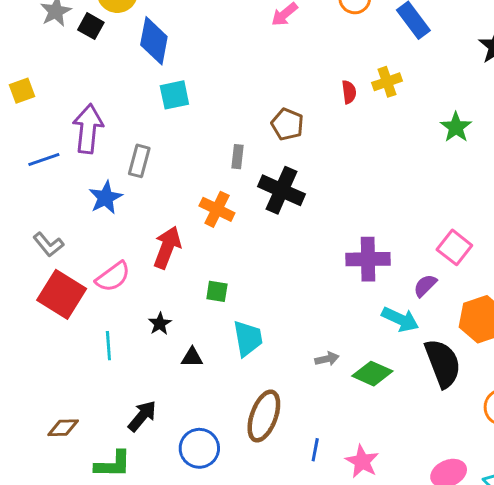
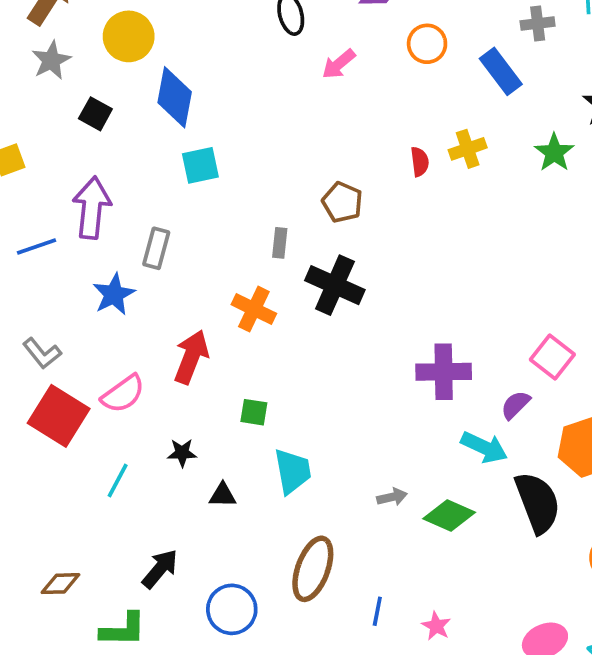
black square: (91, 26) -> (95, 114), moved
green star: (456, 127) -> (554, 152), moved
black star: (160, 324) -> (182, 453), turned 30
cyan line: (108, 346) -> (118, 480), turned 32
pink star: (362, 461) -> (436, 626), size x0.7

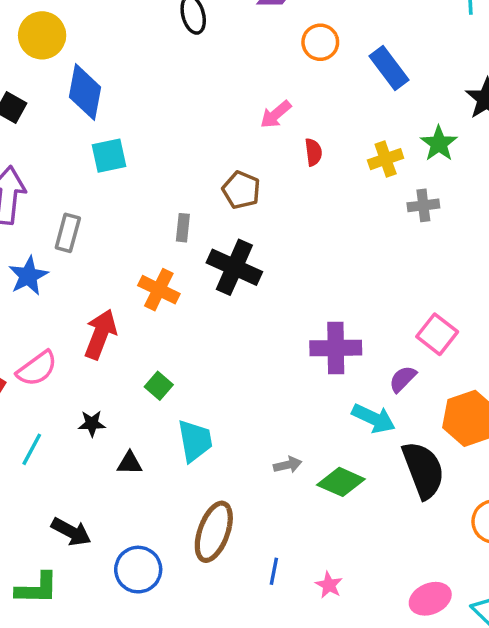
gray cross: (538, 24) -> (423, 205), moved
pink arrow: (339, 64) -> (276, 114), moved
yellow cross: (468, 149) -> (386, 159), moved
green square: (254, 412) -> (159, 386), turned 32
black arrow: (160, 569) -> (71, 532), turned 78

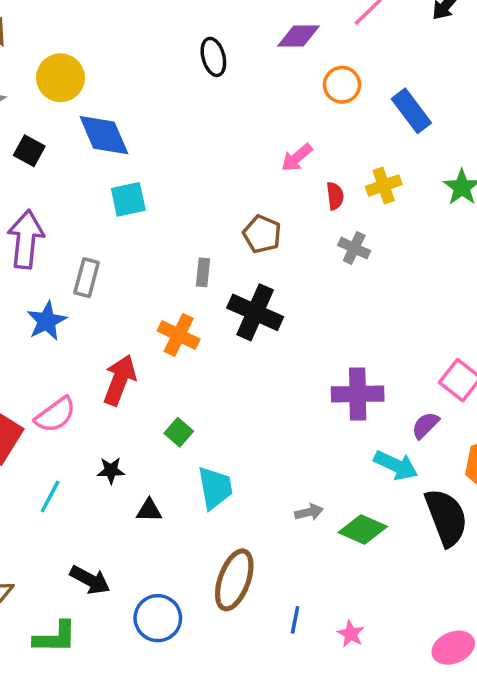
blue diamond: (85, 92) -> (104, 135), turned -34
yellow cross: (386, 159) -> (384, 185), moved
gray cross: (423, 205) -> (354, 248), moved, turned 32

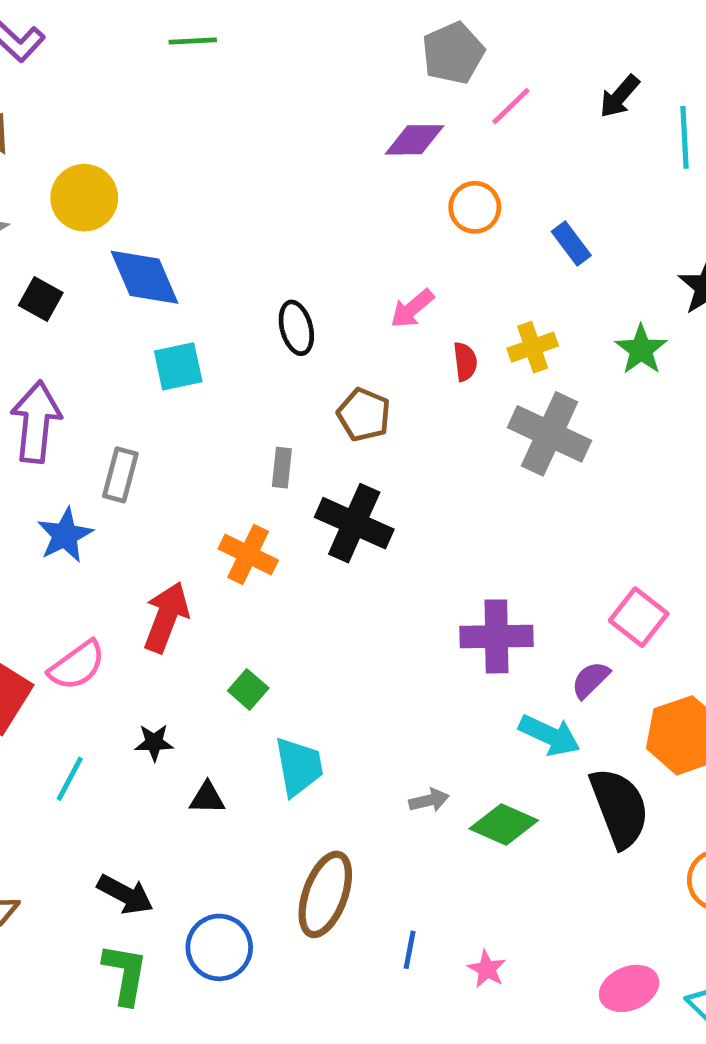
black ellipse: (213, 57) -> (296, 328), moved
blue rectangle: (411, 111) -> (571, 243), size x0.7
gray cross: (354, 248) -> (550, 434), moved, size x1.8
green L-shape: (55, 637) -> (125, 974), moved, turned -81

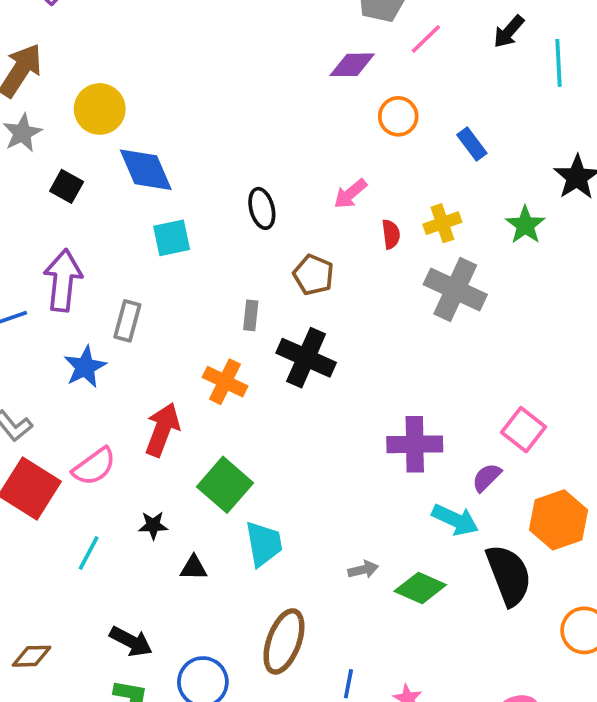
green square: (248, 689) -> (225, 485), size x1.8

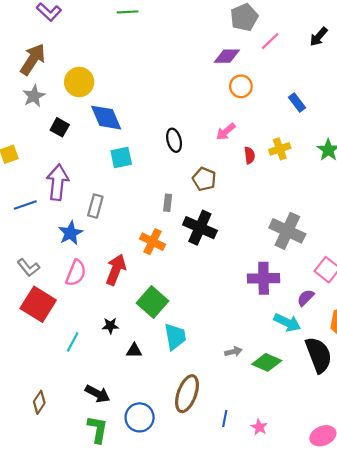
orange circle: (398, 116) -> (241, 86), moved
gray cross: (455, 290) -> (287, 231), moved
pink semicircle: (94, 466) -> (76, 273), moved, turned -32
brown diamond: (32, 656) -> (39, 402), turned -55

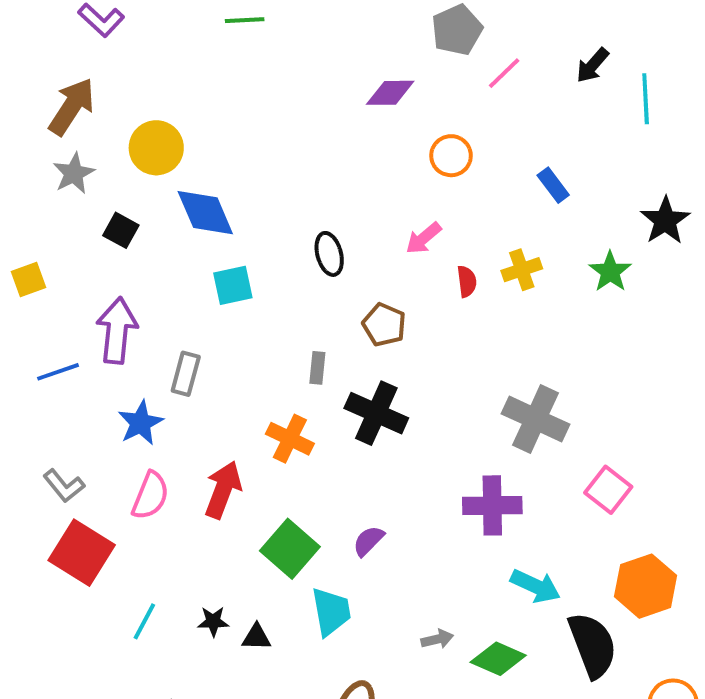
purple diamond: (227, 56) -> (390, 93), moved
purple semicircle: (306, 298) -> (368, 541), moved
black star: (110, 326) -> (213, 621), moved

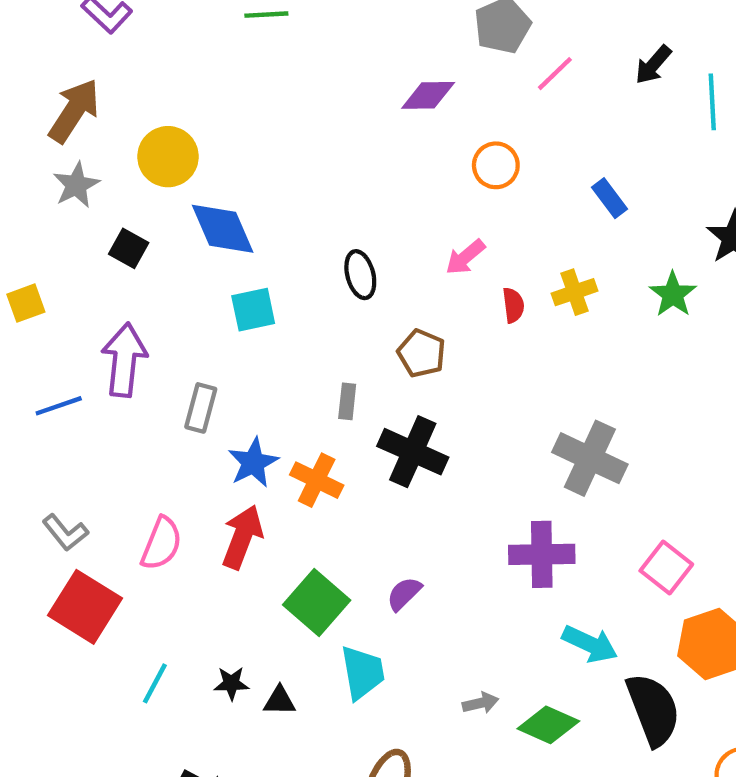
blue star: (141, 423) -> (253, 463), moved
pink square: (608, 490) -> (666, 568), moved

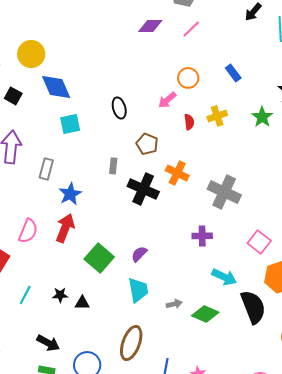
pink line: (555, 74) -> (191, 29), moved
orange circle: (496, 165) -> (188, 78), moved
orange cross: (317, 480) -> (177, 173), moved
purple cross: (542, 554) -> (202, 236), size x0.7
cyan trapezoid: (363, 672) -> (138, 290), moved

